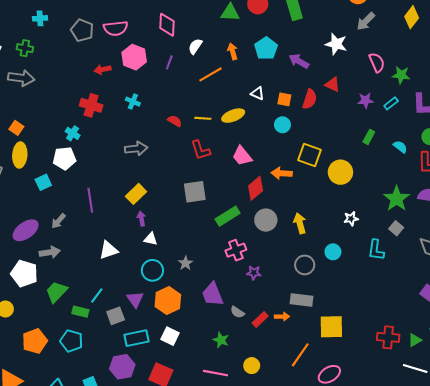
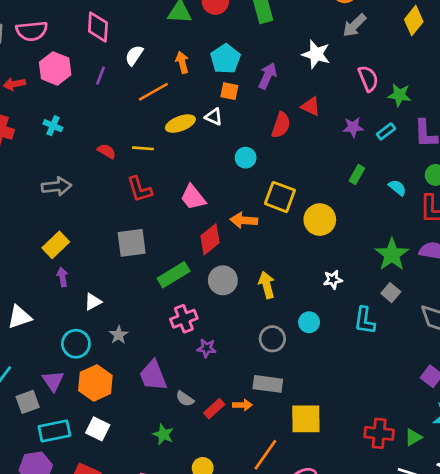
purple arrow: (299, 61) -> (267, 76), turned 84
orange square: (284, 99) -> (229, 91), moved
yellow ellipse: (233, 116) -> (180, 124), moved
white triangle: (151, 239) -> (93, 302), moved, turned -40

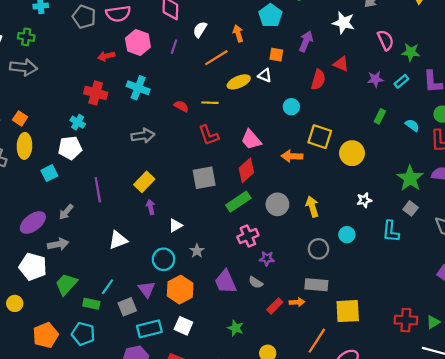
cyan pentagon: (225, 59) -> (270, 15), moved
cyan cross: (53, 126) -> (138, 88), size x1.5
red diamond: (210, 239) -> (246, 170), moved
gray semicircle: (185, 399) -> (256, 282), moved

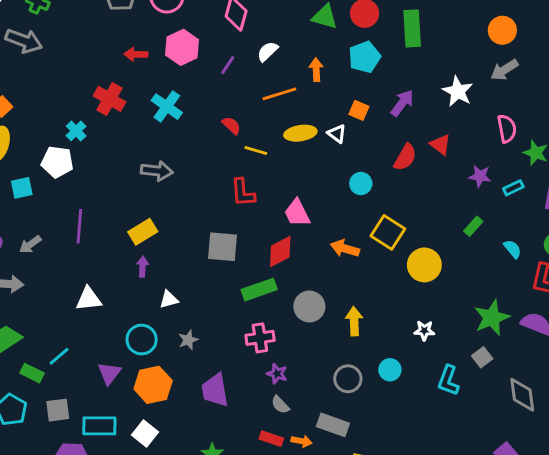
red semicircle: (181, 106) -> (231, 125), moved
gray semicircle: (256, 282) -> (280, 405), moved
red rectangle: (275, 306) -> (271, 439), turned 49
gray square: (127, 307) -> (58, 410), moved

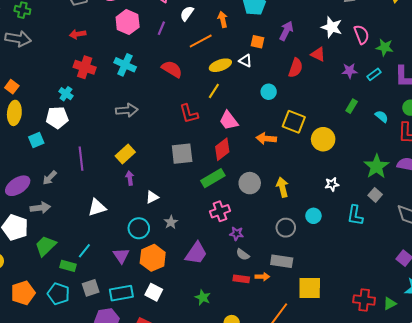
red arrow: (136, 54) -> (78, 34), moved
white star: (458, 91) -> (332, 27), moved
red semicircle: (231, 125) -> (172, 69), size x1.5
yellow line: (256, 151) -> (214, 91), moved, turned -63
purple trapezoid: (215, 390) -> (196, 253), turned -125

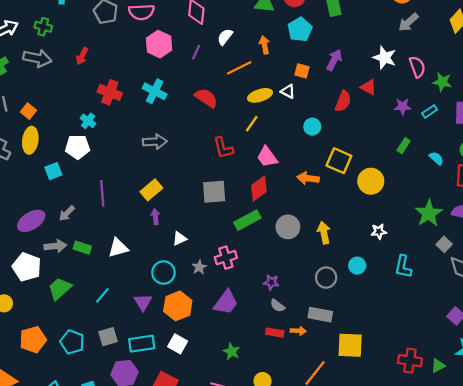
red arrow: (78, 34) -> (82, 56), moved, turned -56
gray square: (375, 195) -> (444, 244), moved
pink cross: (220, 211) -> (226, 258), moved
green rectangle: (68, 266) -> (82, 248), moved

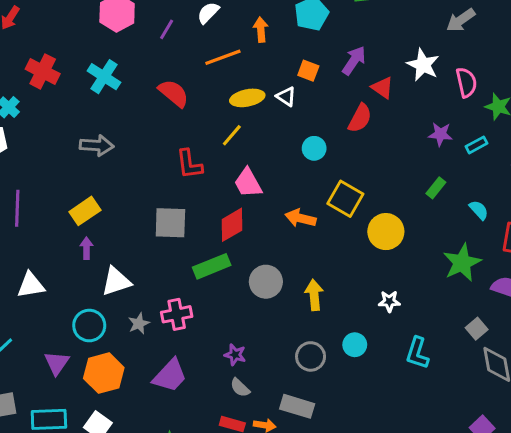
red triangle: (368, 87) -> (383, 88), moved
green star: (429, 213) -> (462, 263), moved
white triangle: (179, 239) -> (116, 281), size x1.5

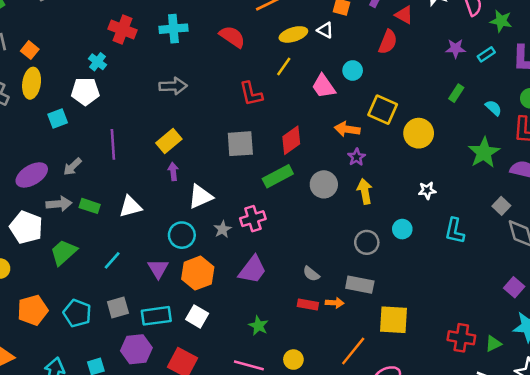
cyan cross: (104, 77) -> (173, 29), turned -32
pink trapezoid: (248, 183) -> (324, 86), moved
purple star: (235, 355) -> (357, 157), moved, turned 30

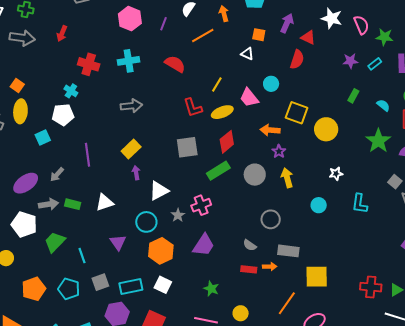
yellow ellipse: (293, 34) -> (222, 112), moved
gray circle: (367, 242) -> (271, 219), moved
cyan line: (112, 260) -> (82, 256), moved, turned -56
purple triangle: (158, 269) -> (118, 242), moved

